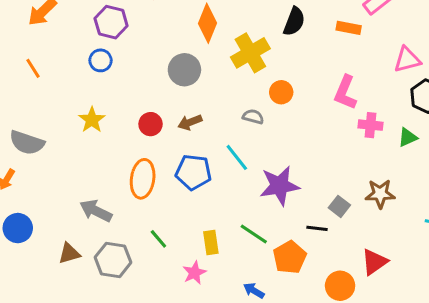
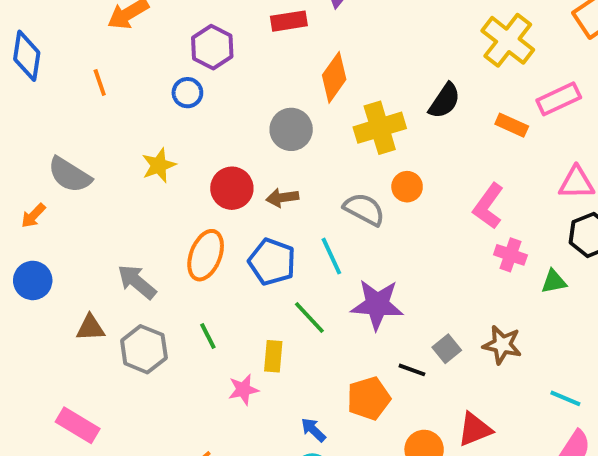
gray semicircle: (253, 117) -> (364, 209), size x1.5
red circle: (151, 124) -> (232, 188), size x1.4
green line: (254, 234) -> (309, 318), moved

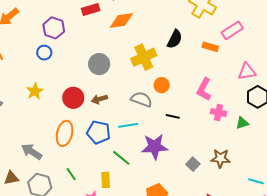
orange diamond: (334, 77) -> (121, 21), moved, turned 55
cyan line: (331, 256) -> (128, 125), turned -66
black line: (412, 370) -> (173, 116), moved

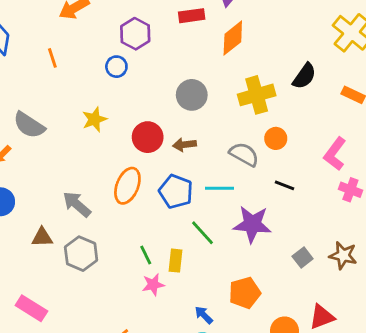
orange diamond: (121, 21) -> (233, 38), turned -40
green line: (71, 174) -> (146, 255), moved

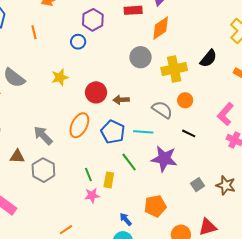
gray circle: (192, 95) -> (141, 57), moved

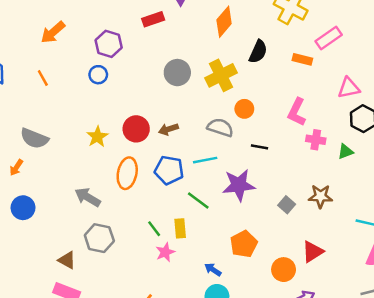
orange diamond: (161, 28) -> (224, 22), moved
yellow star: (60, 77) -> (97, 137), moved
brown triangle: (17, 157) -> (67, 260), moved, turned 42

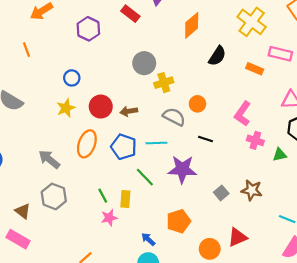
red rectangle: (153, 19) -> (130, 14), turned 48
pink rectangle: (329, 38) -> (280, 54), turned 40
blue circle: (98, 75) -> (72, 78), moved
yellow cross: (221, 75) -> (164, 83), moved, size x0.7

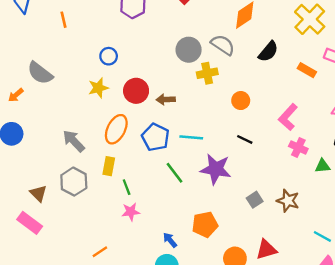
gray semicircle: (174, 117) -> (223, 45), moved
yellow rectangle: (125, 199) -> (109, 166), moved

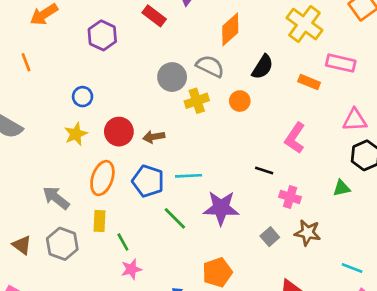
orange circle: (241, 101) -> (240, 101), moved
black line: (245, 139) -> (264, 171), moved
pink cross: (298, 148) -> (290, 197), moved
brown triangle: (38, 193) -> (22, 245), moved

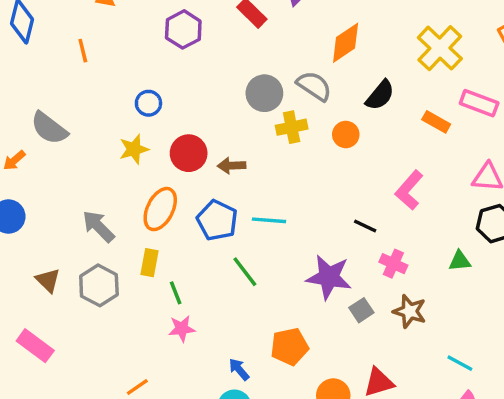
purple star: (221, 208) -> (329, 277), moved

